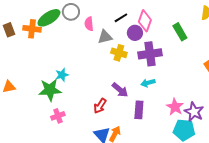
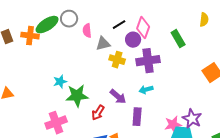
green star: (50, 90) -> (77, 96), moved
pink star: (175, 107) -> (173, 125), moved, turned 30
pink cross: (58, 116) -> (56, 123), size x1.5

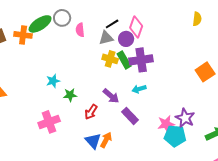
green rectangle: (178, 39) -> (124, 60), moved
gray triangle: (103, 44) -> (106, 38), moved
green star: (77, 96) -> (70, 95), size x0.6
purple rectangle: (137, 117) -> (130, 116), turned -48

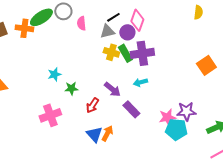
purple star: (185, 118) -> (186, 111), turned -30

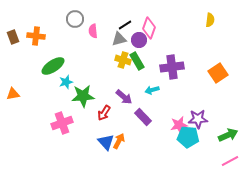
green ellipse: (41, 17) -> (53, 66), moved
purple cross: (142, 53) -> (172, 67), moved
green star: (71, 88) -> (83, 96), size x1.6

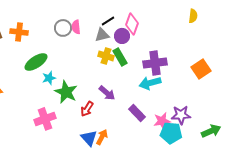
gray circle: (75, 19) -> (63, 28), moved
cyan arrow: (152, 90) -> (150, 83), moved, size x1.5
green star: (83, 96) -> (66, 92), turned 30
purple rectangle: (143, 117) -> (137, 113), moved

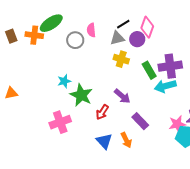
gray circle: (63, 28) -> (75, 40), moved
green rectangle: (120, 57) -> (149, 70), moved
green ellipse: (36, 62) -> (51, 23), moved
purple rectangle: (137, 113) -> (140, 121), moved
orange arrow: (102, 137) -> (126, 140), moved, turned 126

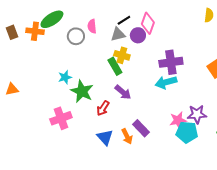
green rectangle: (149, 70) -> (115, 66), moved
purple rectangle: (140, 121) -> (141, 128), moved

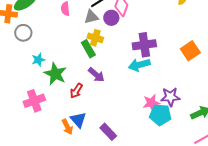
gray circle: (76, 36) -> (23, 33), moved
purple rectangle: (141, 128) -> (108, 132), moved
orange arrow: (127, 136) -> (67, 127), moved

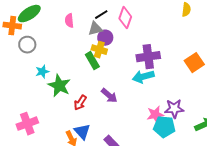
purple circle: (111, 18) -> (105, 38), moved
purple arrow: (96, 75) -> (109, 96), moved
pink cross: (34, 101) -> (27, 124), moved

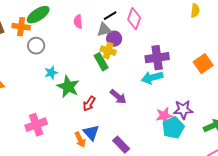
cyan pentagon: (164, 127) -> (173, 128), turned -30

